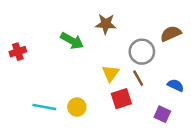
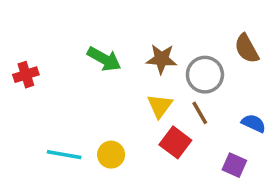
brown star: (106, 24) -> (161, 59), moved
brown semicircle: (171, 34) -> (247, 49), turned -95
red square: (121, 99) -> (175, 142), turned -35

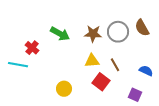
red cross: (26, 75) -> (32, 48), moved, turned -32
gray circle: (205, 75) -> (118, 32), moved
yellow triangle: (160, 106) -> (92, 61), turned 49
cyan line: (64, 155) -> (18, 65), moved

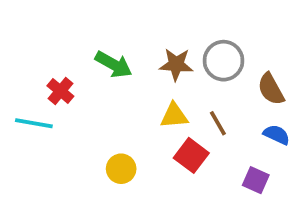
brown semicircle: (142, 28) -> (271, 89), moved

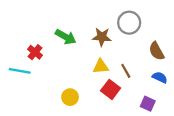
gray circle: (223, 61) -> (129, 23), moved

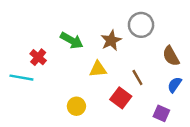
brown star: (102, 37) -> (111, 40), turned -30
yellow triangle: (101, 66) -> (98, 69), moved
blue semicircle: (160, 77) -> (175, 85), turned -80

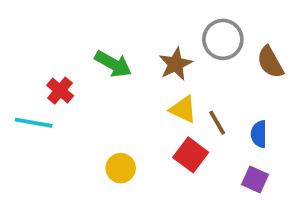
brown semicircle: (171, 56) -> (270, 62), moved
yellow triangle: (98, 69) -> (183, 109), moved, turned 30
blue semicircle: (175, 85) -> (259, 134), moved, turned -35

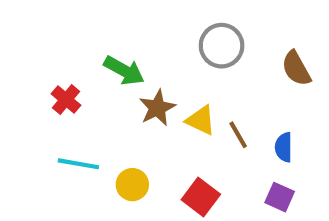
gray circle: (223, 39) -> (222, 46), moved
brown star: (176, 64) -> (157, 108), moved
cyan line: (34, 123) -> (78, 164), moved
red square: (191, 155) -> (201, 197), moved

